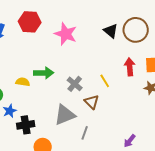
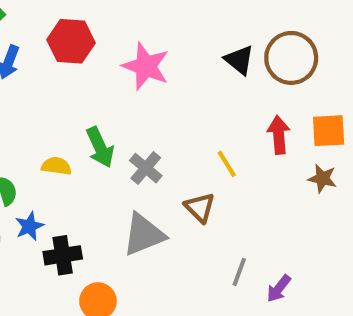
green arrow: (44, 73) -> (100, 147), turned 66
gray cross: (75, 84) -> (146, 168), moved
gray line: (85, 133) -> (239, 272), moved

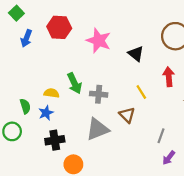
black triangle: (239, 60) -> (136, 54), moved
gray cross: (146, 168) -> (99, 94), turned -35
blue star: (29, 226) -> (46, 113), moved
gray line: (239, 272) -> (161, 136), moved

